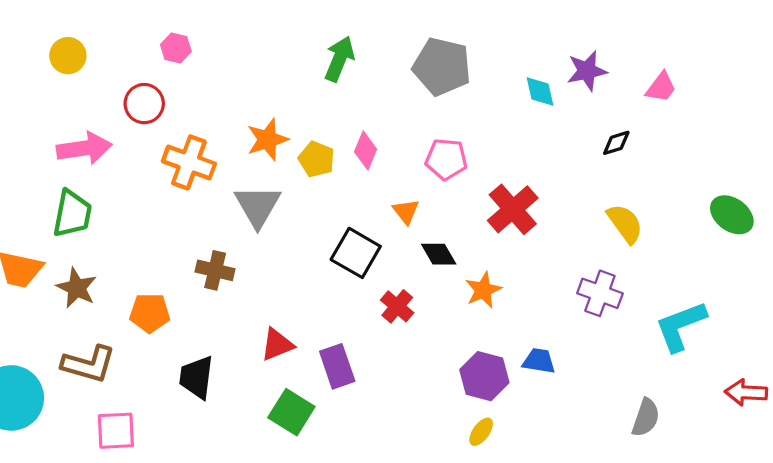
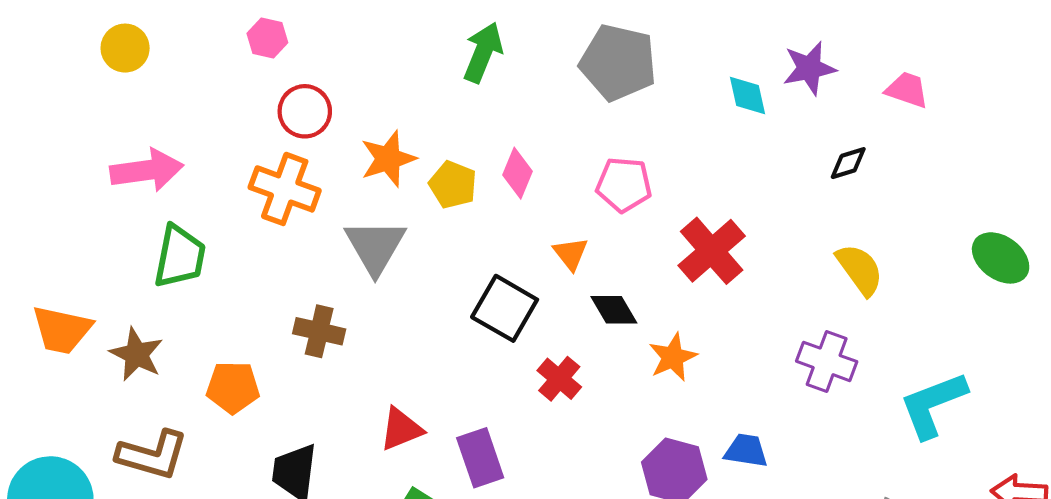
pink trapezoid: (661, 87) -> (907, 90), turned -108
red circle: (144, 104) -> (305, 111), moved
green trapezoid: (72, 214) -> (180, 257), moved

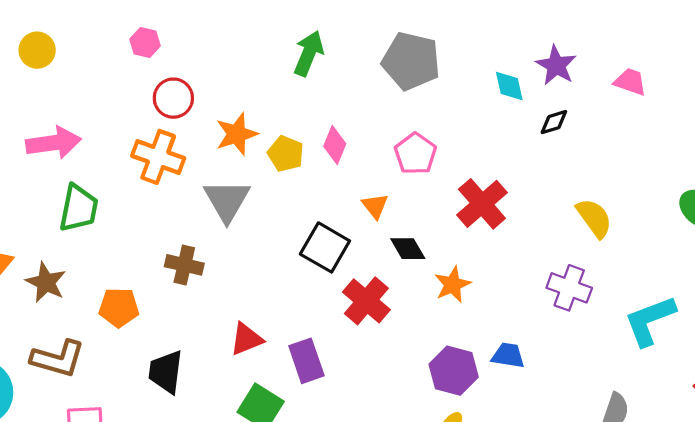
purple star: (809, 68) -> (556, 65), turned -30
black diamond: (848, 163) -> (554, 122), moved
pink pentagon: (624, 185) -> (415, 154), turned 30
red cross: (559, 379) -> (366, 301), size x1.4

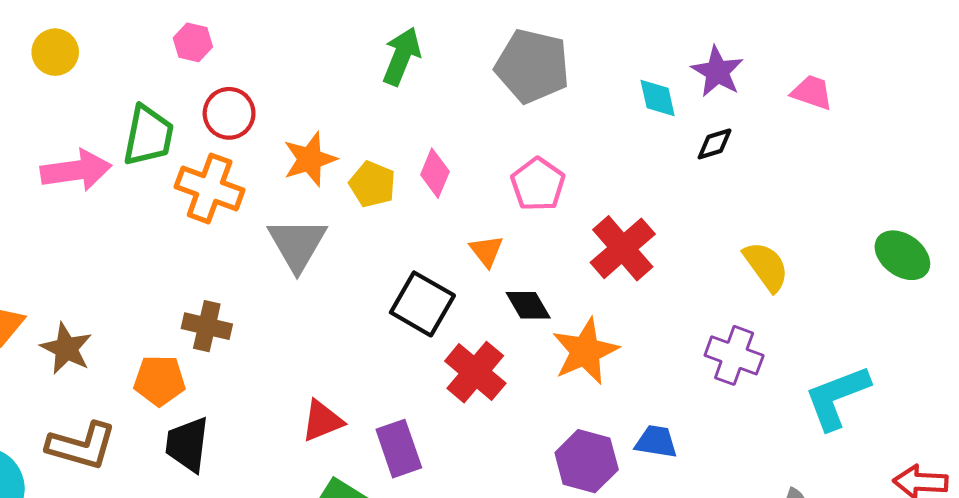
green trapezoid: (79, 208) -> (148, 136), moved
brown cross: (184, 265) -> (207, 326), moved
orange star: (453, 285) -> (585, 351), size x1.4
black trapezoid: (166, 372) -> (187, 444), moved

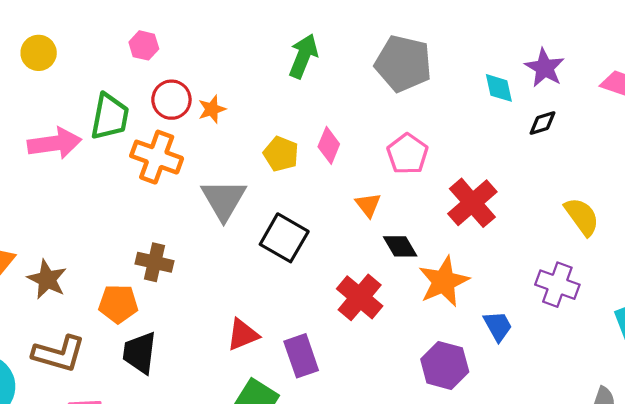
orange star: (310, 159) -> (212, 109), moved, size x0.7
black square: (422, 304) -> (284, 238), moved
blue trapezoid: (656, 442) -> (498, 326), moved, turned 52

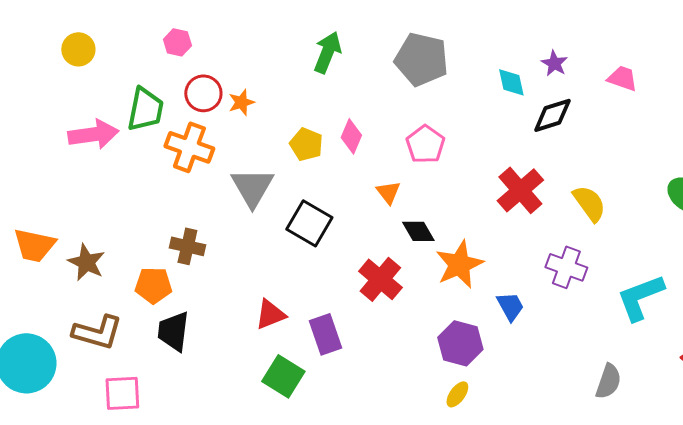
purple star: (545, 68) -> (554, 63), size x0.7
black diamond: (543, 123) -> (552, 115), size x1.5
red cross: (472, 203) -> (520, 190), moved

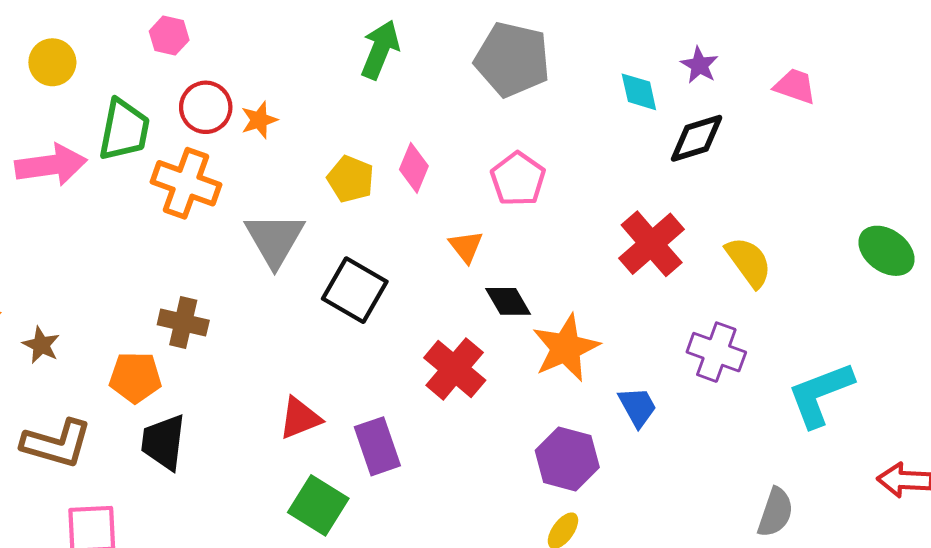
yellow circle: (78, 49) -> (52, 62), moved
brown star: (86, 262) -> (41, 345), size x0.7

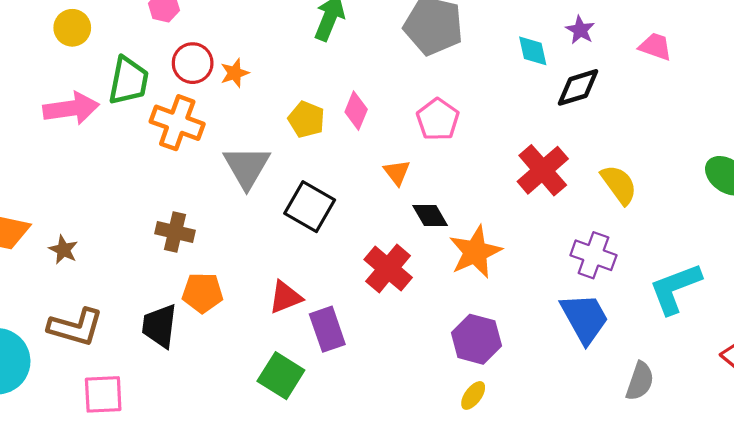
orange pentagon: (135, 377) -> (203, 293), moved
blue trapezoid: (638, 407) -> (585, 318), moved, size x1.6
red triangle: (300, 418) -> (285, 297), moved

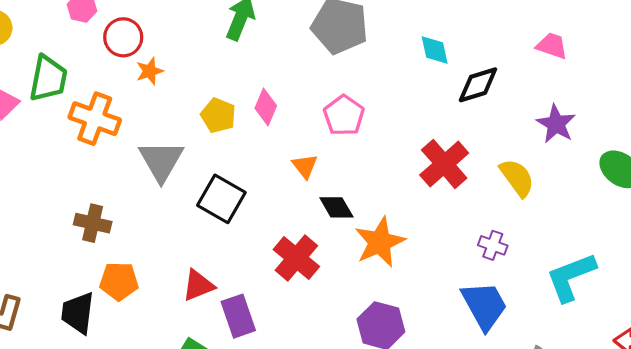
purple star: (580, 30) -> (556, 124), moved, size x1.4
red circle: (193, 63) -> (123, 37), moved
purple cross: (593, 255) -> (493, 245), size x0.7

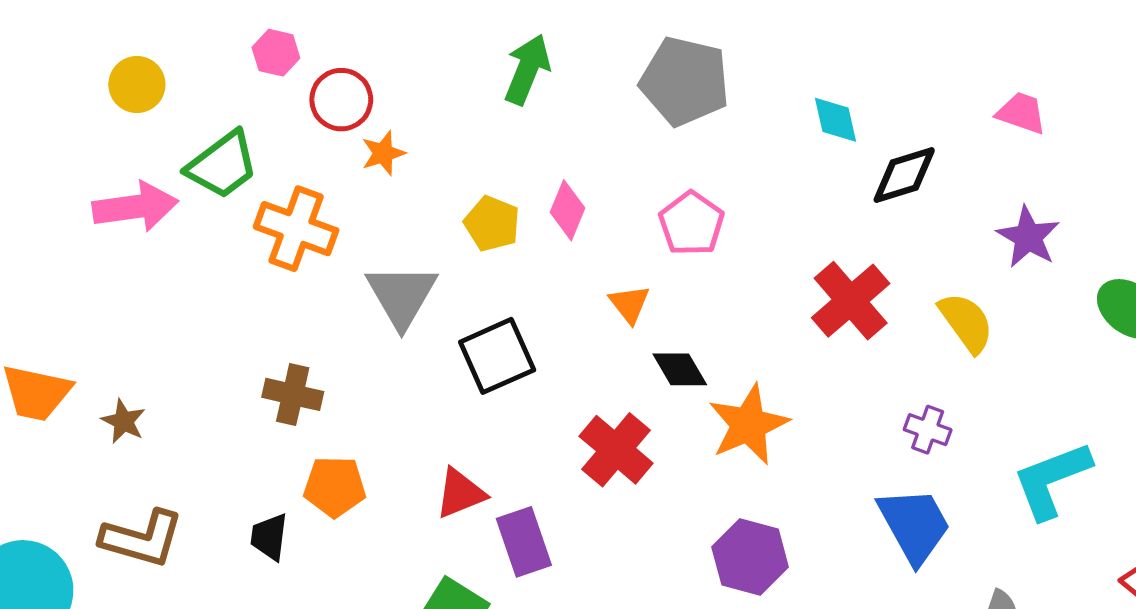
green trapezoid: (48, 78) -> (222, 165), turned 42
black square: (221, 199) -> (497, 356), turned 36
black trapezoid: (78, 313) -> (269, 537), size x0.7

